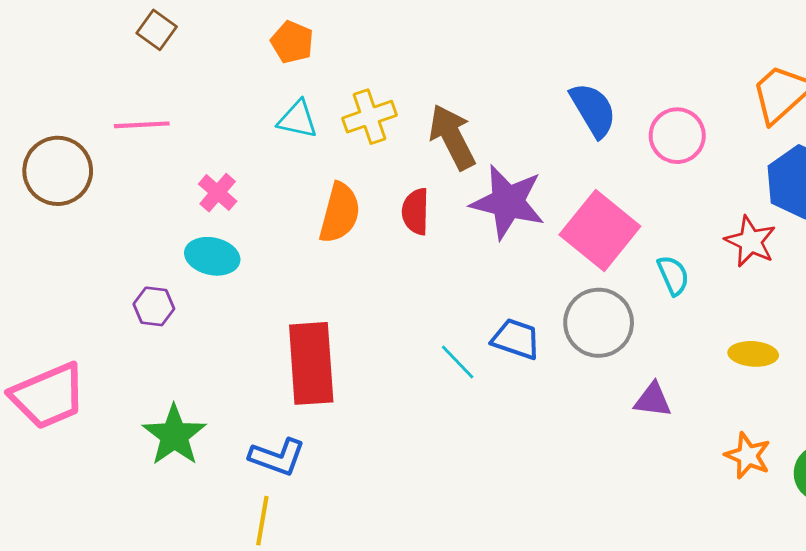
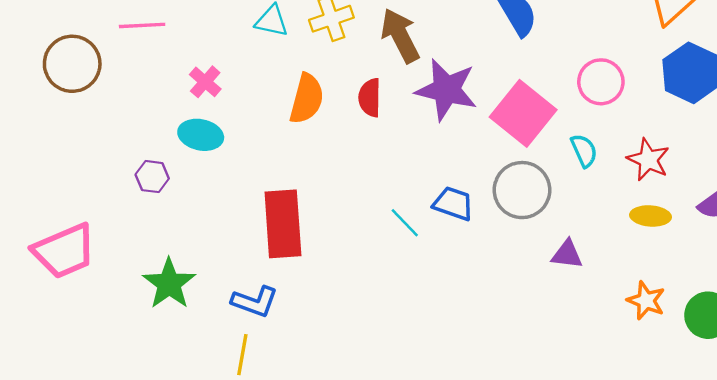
pink circle: (677, 136) -> (601, 82), moved
red star: (750, 241) -> (648, 160), moved

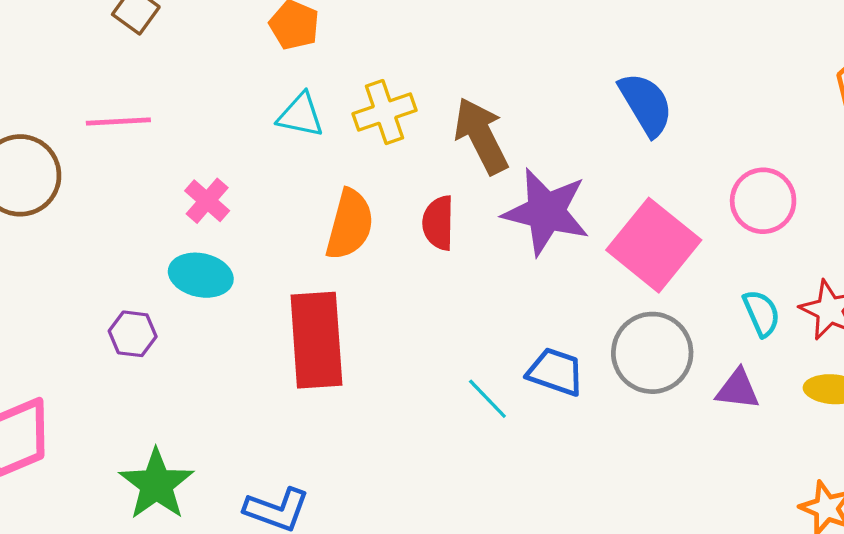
cyan semicircle: (584, 151) -> (761, 313), moved
red rectangle: (283, 224) -> (316, 340), moved
purple triangle: (567, 254) -> (738, 389), moved

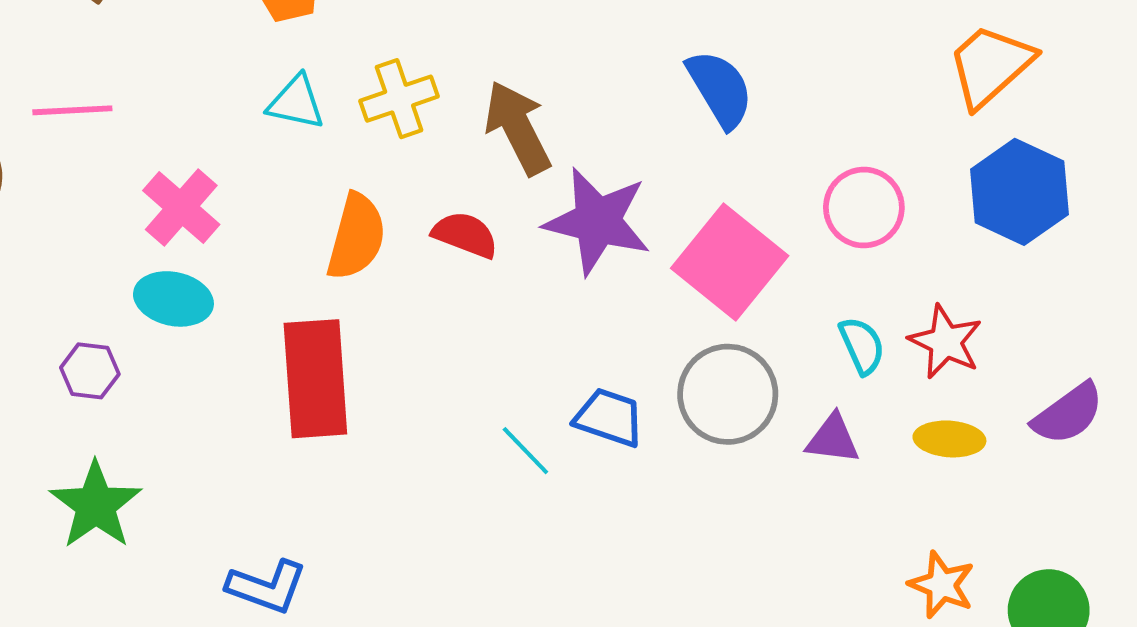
pink cross: (207, 201) -> (181, 208), size x1.4
red semicircle: (438, 223) -> (465, 235), turned 110
green star: (156, 484) -> (96, 505), moved

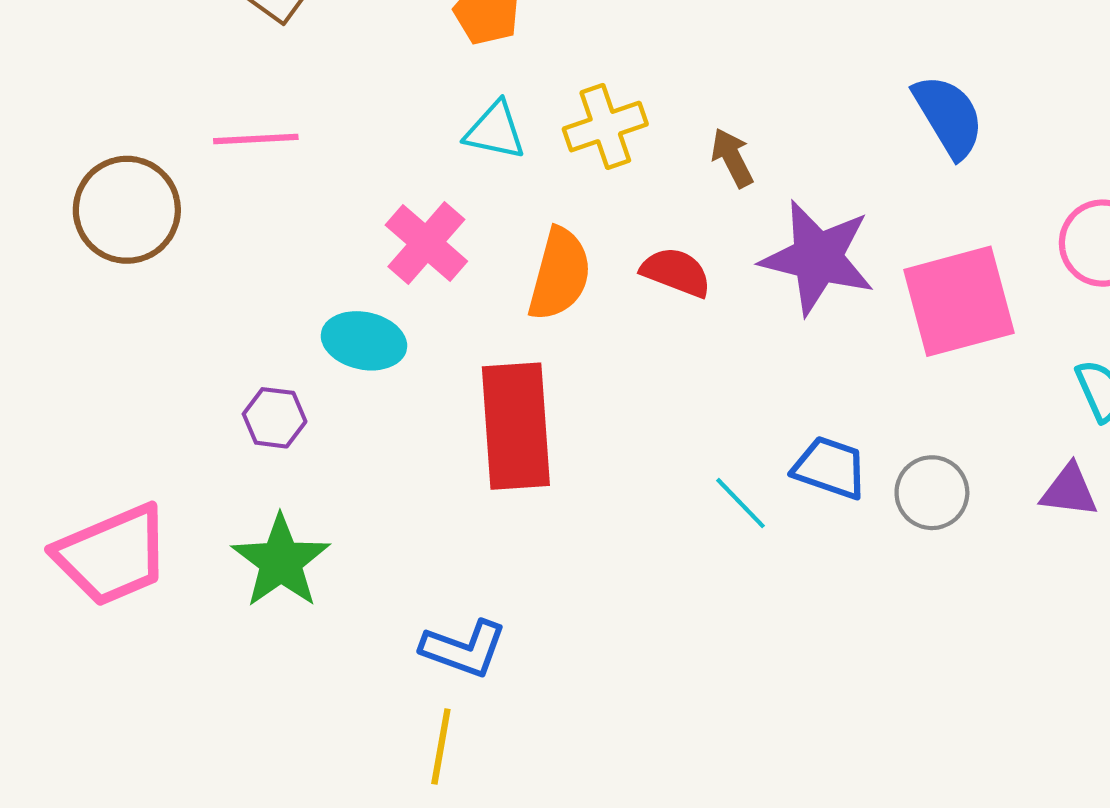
brown arrow: (518, 128) -> (732, 158), size x0.6
pink cross: (181, 208) -> (426, 243), moved
pink square: (730, 262) -> (959, 301), turned 36
gray circle: (728, 394) -> (932, 493), moved, size x0.7

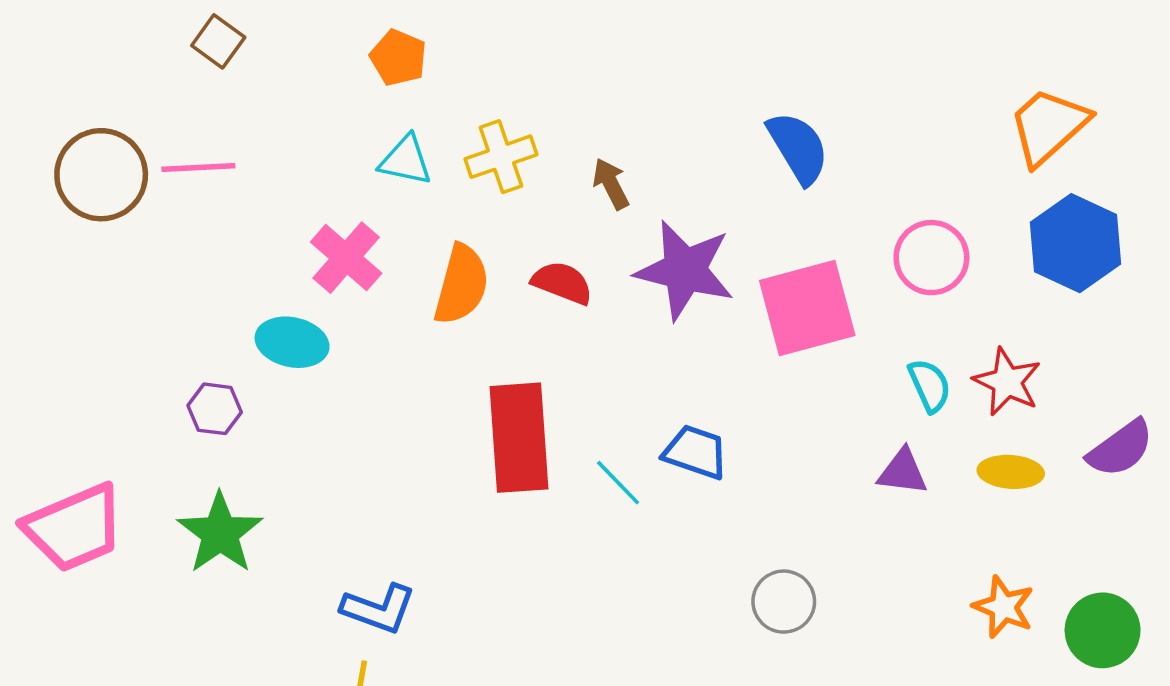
brown circle: (127, 210) -> (101, 175), moved
red rectangle: (516, 426) -> (519, 438), moved
gray circle: (932, 493) -> (784, 602), moved

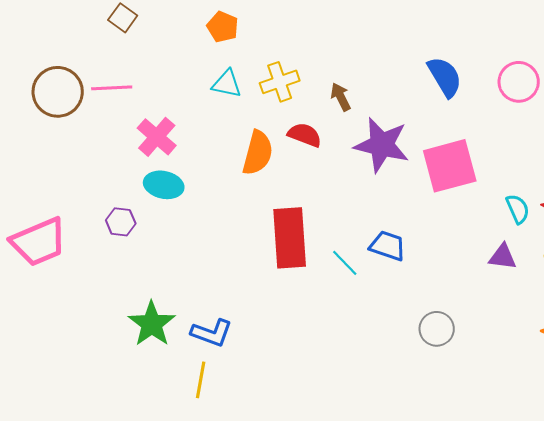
pink cross: (346, 258) -> (157, 137), moved
pink circle: (931, 258) -> (519, 82), moved
red semicircle: (562, 283) -> (305, 135), moved
pink trapezoid: (74, 528) -> (39, 242), moved
green star: (220, 533) -> (152, 324), moved

